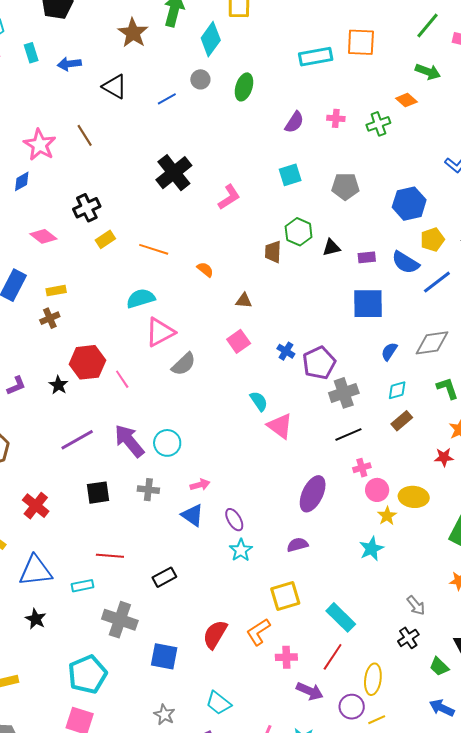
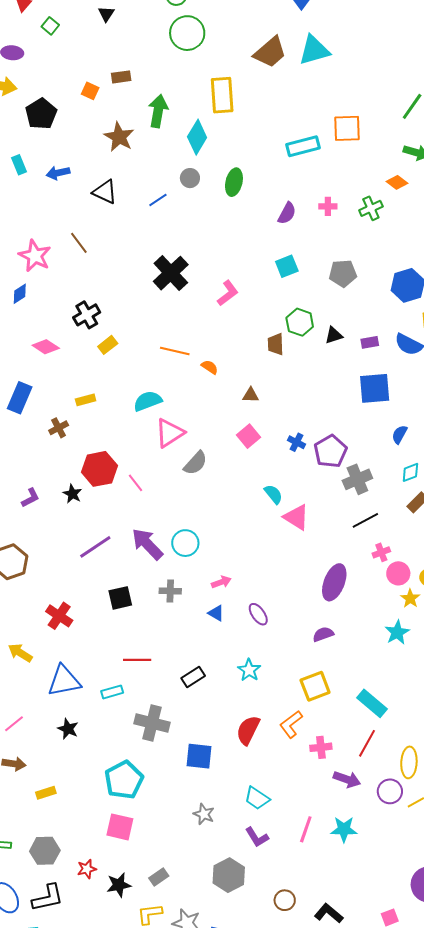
orange line: (154, 249) -> (175, 351), moved
yellow rectangle: (56, 291) -> (86, 400), moved
blue triangle: (192, 515) -> (216, 613), size x0.7
cyan star: (241, 550) -> (249, 670), moved

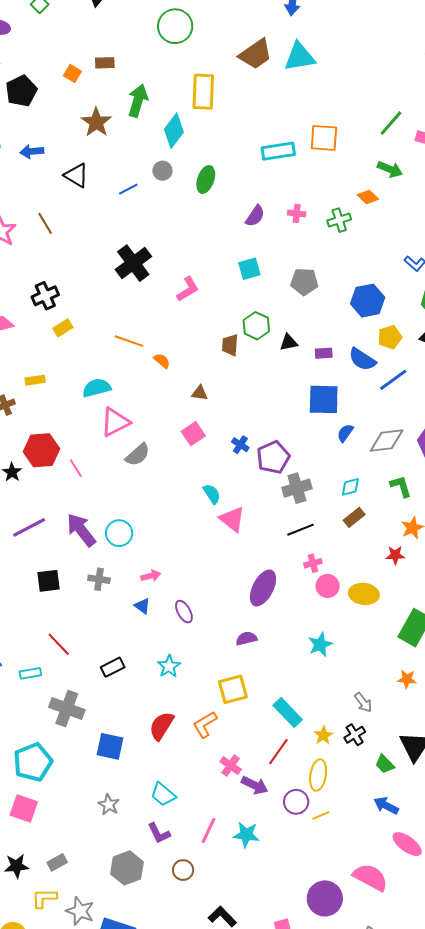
blue semicircle: (400, 434) -> (345, 433), moved
yellow star: (410, 598) -> (323, 735), moved
red line: (137, 660) -> (59, 644), turned 40
pink cross: (321, 747) -> (231, 766), moved, turned 35
brown circle: (285, 900) -> (183, 870), moved

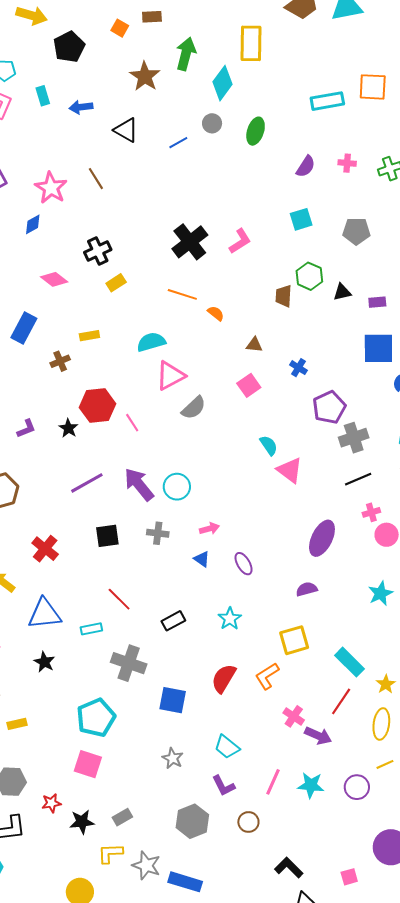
black cross: (133, 263) -> (190, 242), moved
blue cross: (240, 445) -> (298, 368), moved
purple circle: (296, 802) -> (357, 787), moved

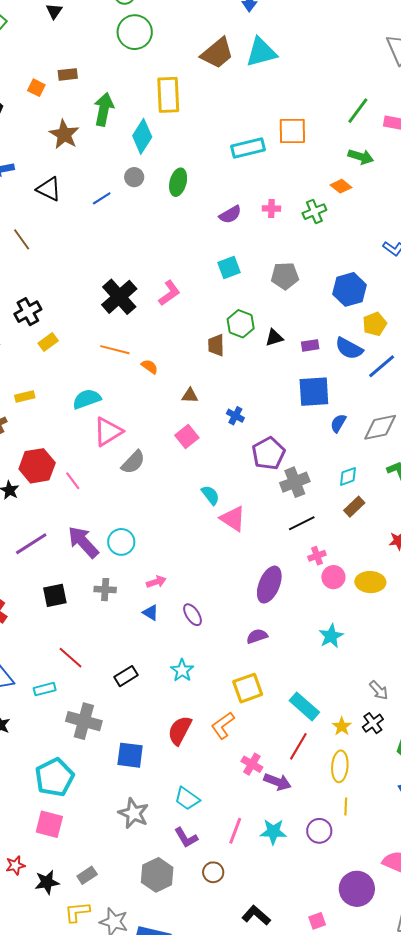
purple semicircle: (306, 166) -> (230, 214), turned 30
gray star: (173, 758) -> (134, 813), size x1.4
yellow line: (385, 764) -> (346, 806), turned -60

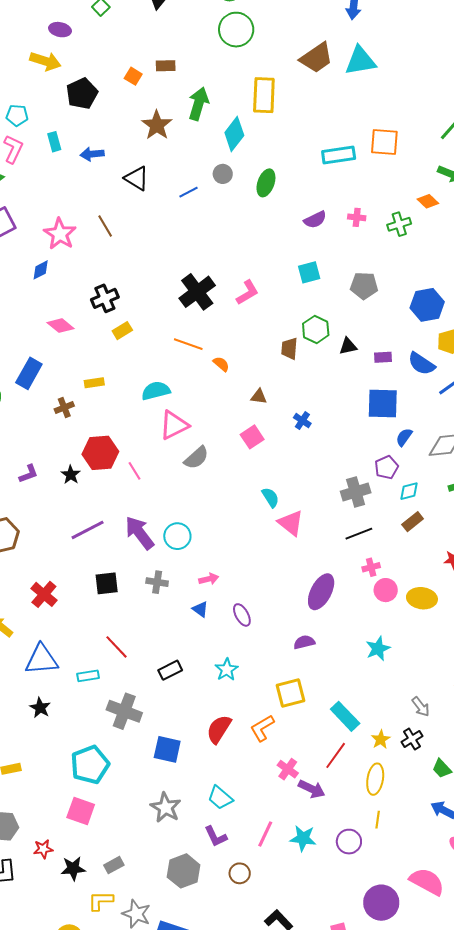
purple pentagon: (268, 453) -> (387, 467), moved, size x0.7

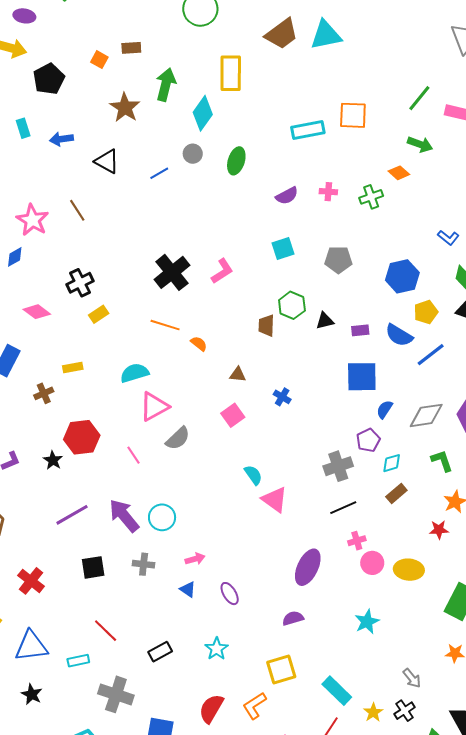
pink line: (135, 471) -> (133, 455), moved

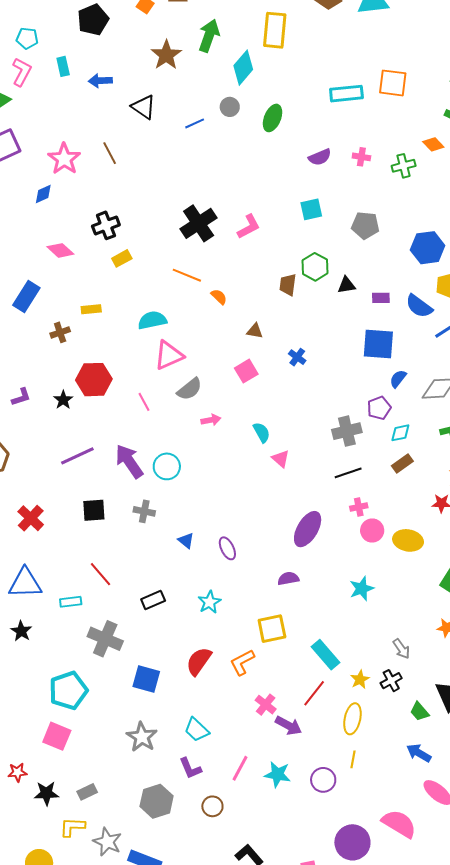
pink triangle: (275, 500) -> (281, 459), size x0.7
pink arrow: (195, 559) -> (211, 420), moved

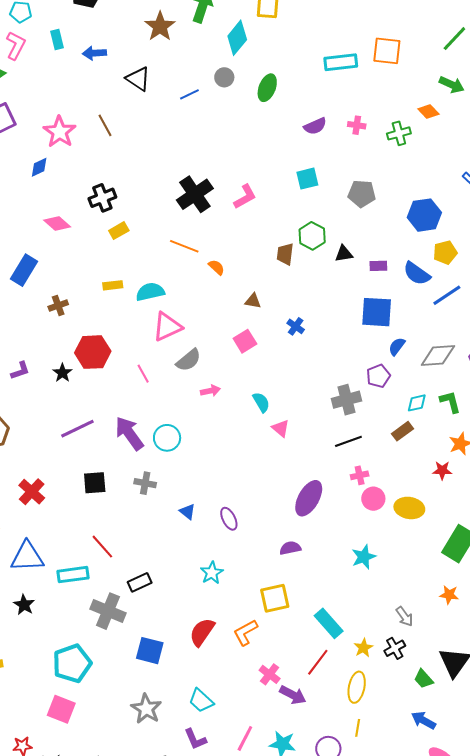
yellow rectangle: (91, 309) -> (113, 285), moved
cyan diamond: (400, 433) -> (417, 403), moved
black rectangle: (153, 600) -> (140, 582), moved
cyan rectangle: (71, 602) -> (73, 575), size x1.4

